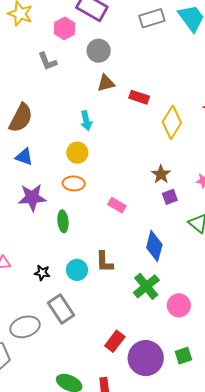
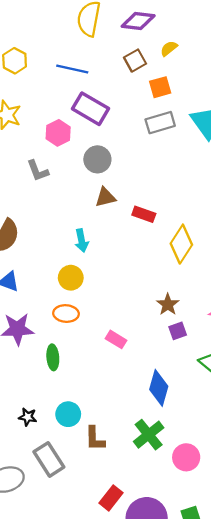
brown L-shape: (104, 262) -> (95, 439), moved

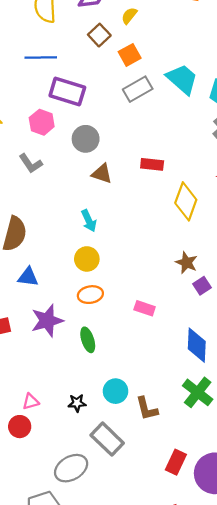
brown triangle: (105, 197) -> (102, 174), turned 45
red rectangle: (144, 214) -> (152, 164), moved

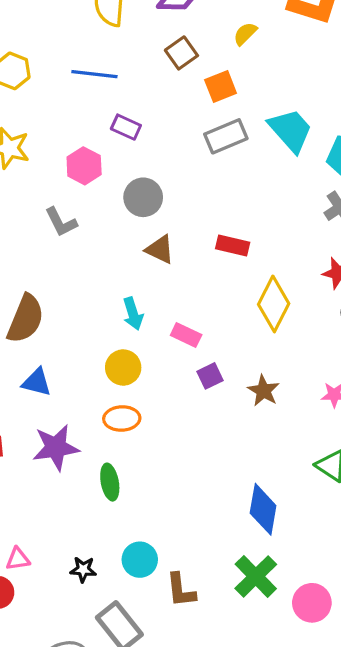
yellow semicircle: (129, 16) -> (245, 34), moved
purple rectangle: (67, 92) -> (126, 127), size x0.6
purple square: (202, 286) -> (210, 376), moved
pink rectangle: (145, 308) -> (186, 335), moved

